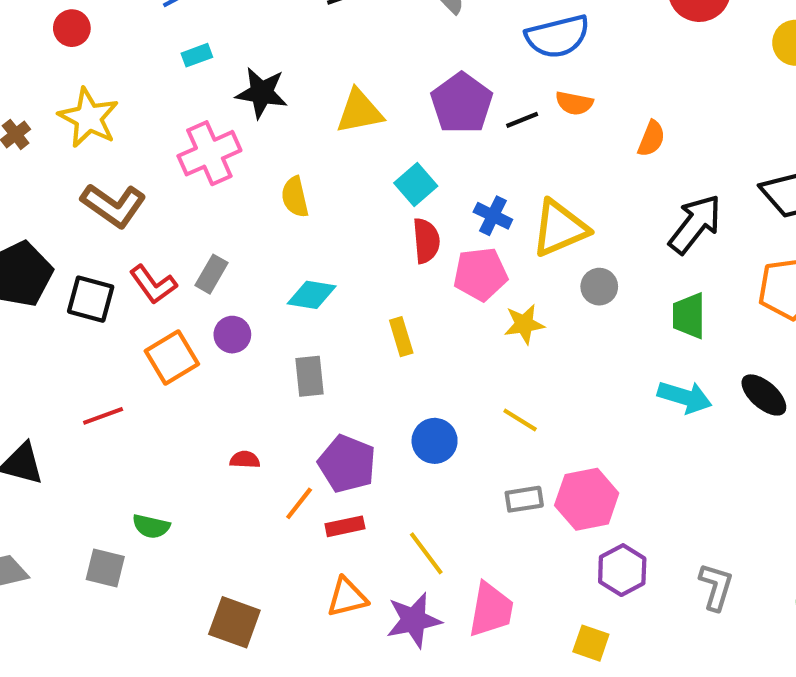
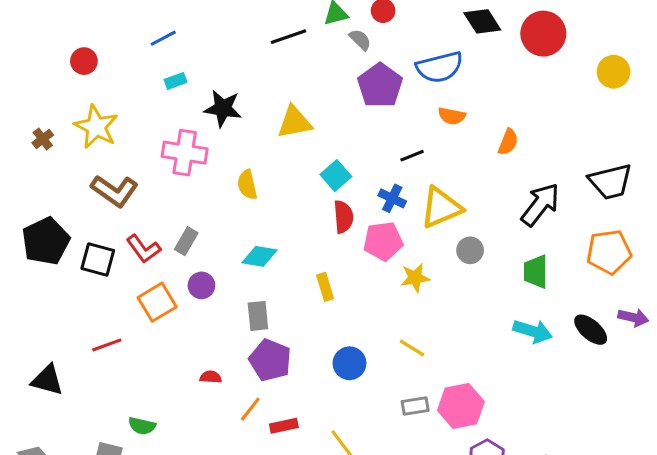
purple pentagon: (462, 103) -> (380, 85), moved
black line: (522, 120) -> (412, 156), moved
pink cross: (209, 153) -> (185, 153), turned 33
purple pentagon: (347, 464) -> (270, 360), moved

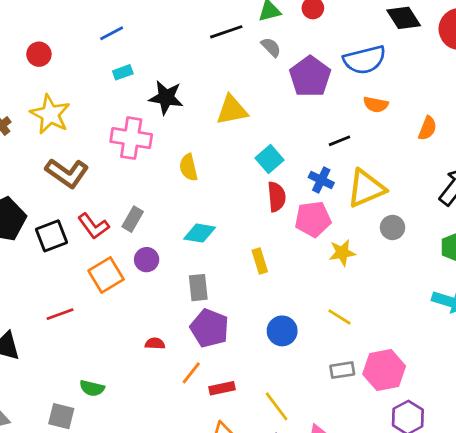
gray semicircle: (360, 40) -> (271, 47), moved
black square: (98, 259) -> (52, 236), turned -36

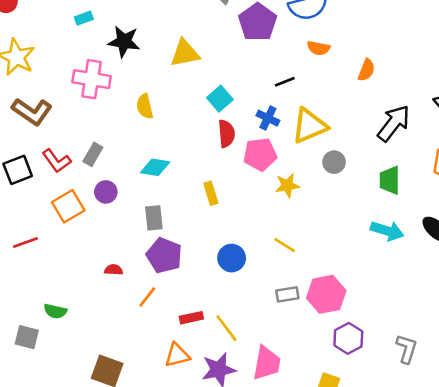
red rectangle: (222, 388) -> (191, 318), moved

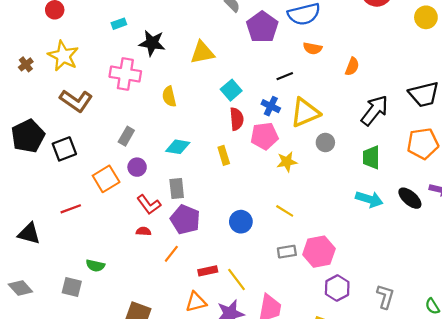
red L-shape: (57, 161) -> (149, 205), moved
yellow rectangle: (211, 193) -> (224, 155), moved

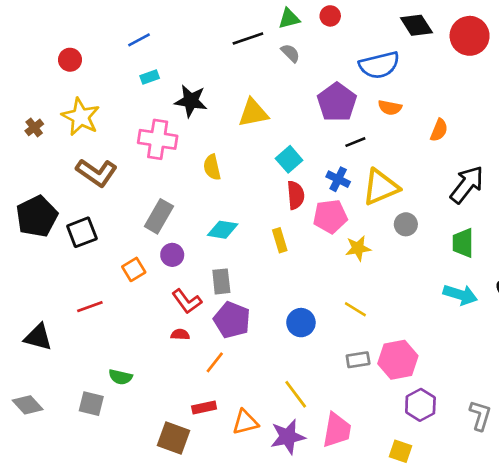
purple pentagon: (262, 27) -> (337, 102), moved
gray rectangle: (126, 136) -> (159, 216), size x1.4
orange square: (106, 179) -> (134, 269), size x0.7
red rectangle: (208, 271) -> (204, 408), moved

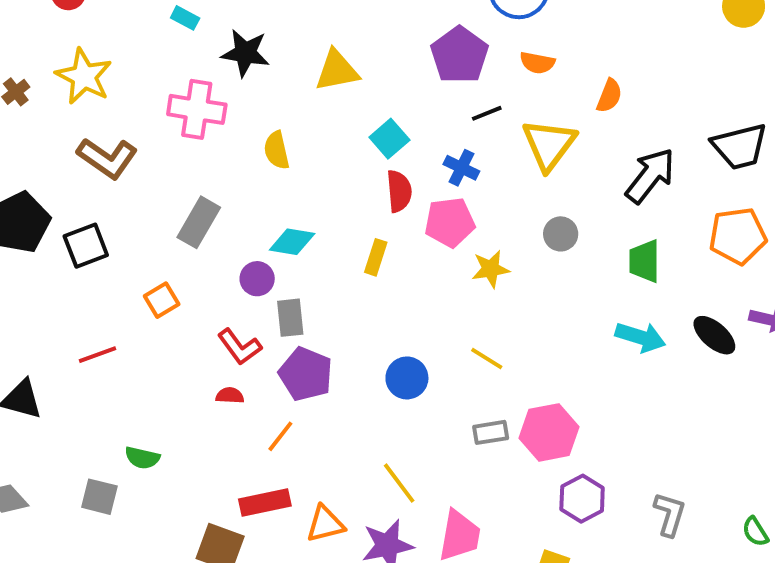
cyan rectangle: (150, 77) -> (185, 18), turned 48
yellow triangle: (381, 187) -> (549, 144), moved, turned -30
yellow rectangle: (280, 240) -> (376, 257), turned 35
purple circle: (172, 255) -> (257, 279), moved
red rectangle: (204, 408) -> (265, 503), size x1.4

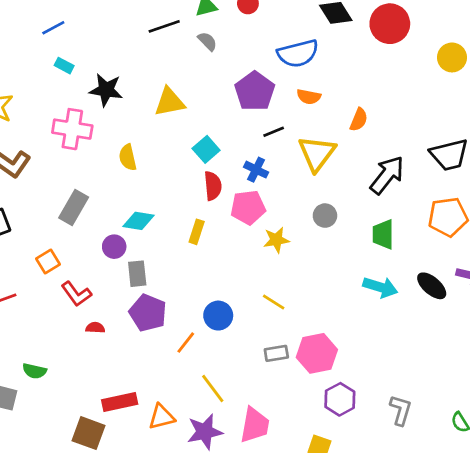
red L-shape: (240, 347) -> (76, 294), moved
orange line: (280, 436) -> (186, 343), moved

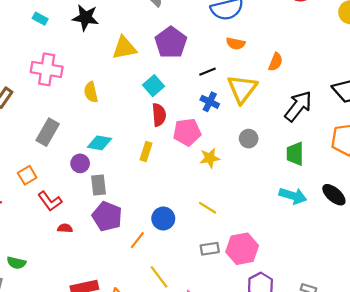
black star: (106, 90) -> (85, 18), moved
purple pentagon: (255, 91) -> (171, 42), moved
blue cross: (256, 170) -> (210, 102), moved

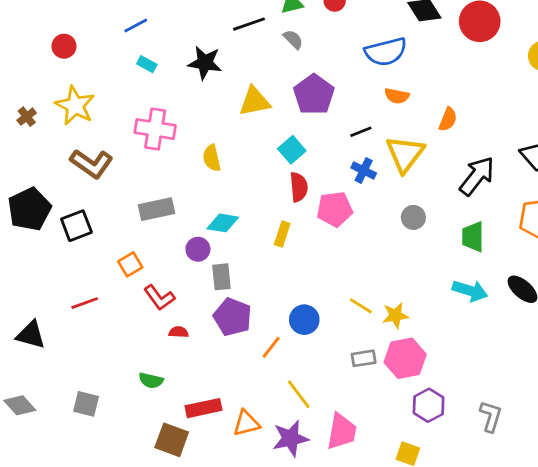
gray rectangle: (48, 132) -> (156, 209), turned 48
yellow star: (210, 158) -> (395, 315), moved
green semicircle: (16, 263) -> (151, 380), moved

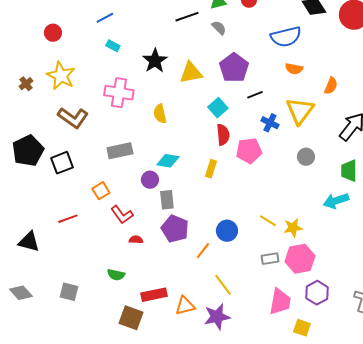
black star: (205, 63) -> (155, 61), moved, turned 30
black line: (361, 132) -> (255, 95), moved
cyan arrow: (470, 291) -> (336, 201), moved, turned 145
pink trapezoid: (342, 432) -> (280, 302), moved

